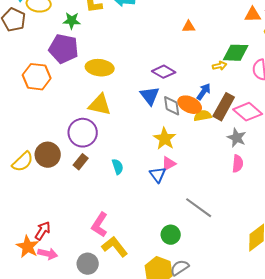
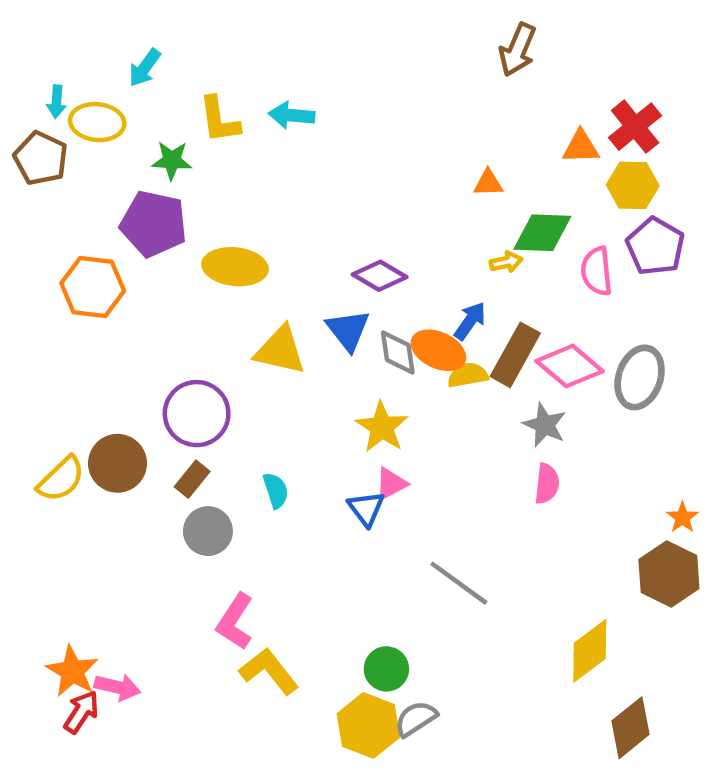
orange triangle: (189, 27) -> (488, 183), moved
yellow triangle: (100, 105) -> (280, 350), moved
red arrow: (43, 231) -> (81, 712), moved
green circle: (171, 235) -> (386, 669), moved
gray circle: (88, 264) -> (208, 531), moved

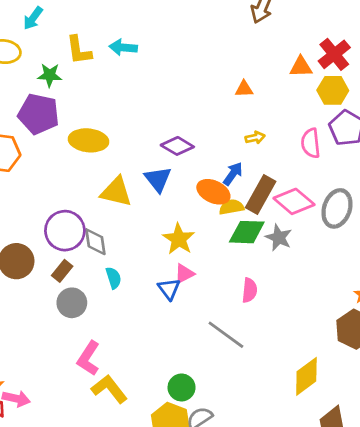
green diamond: (542, 233) -> (247, 232), moved
gray diamond: (398, 353) -> (95, 242), moved
pink semicircle: (547, 484) -> (250, 290), moved

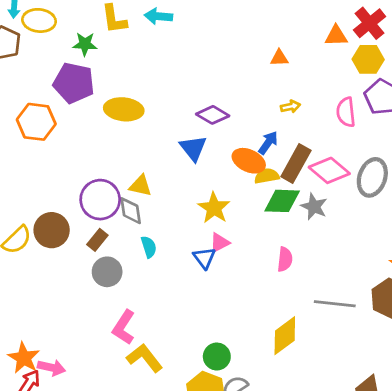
yellow triangle: (116, 192) -> (140, 186), moved, size x0.7
gray line: (226, 335) -> (335, 304), moved, turned -30
yellow diamond: (306, 376) -> (285, 336), moved

